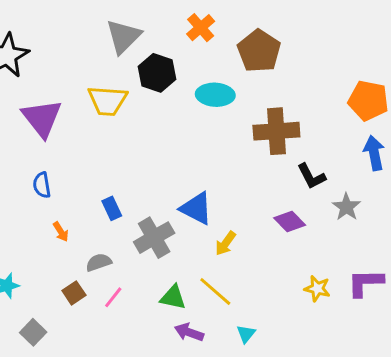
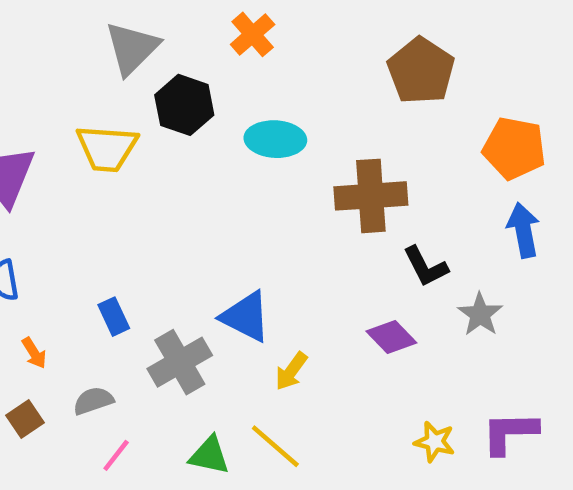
brown pentagon: (259, 51) -> (421, 71), moved
brown square: (74, 293) -> (25, 419), moved

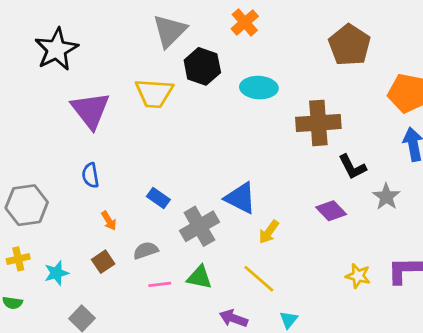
blue rectangle: (114, 317) -> (158, 198), turned -30
pink line: (116, 455) -> (160, 284), turned 45
green triangle: (209, 455) -> (199, 277), moved

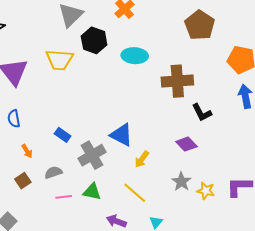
gray star: (386, 197) -> (181, 182), moved

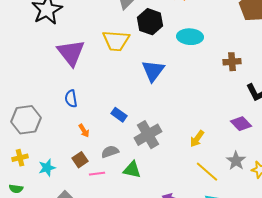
brown cross: (177, 81) -> (232, 62), size x0.6
blue triangle: (121, 135) -> (153, 71), moved, turned 40
green triangle: (92, 192) -> (132, 170), moved
yellow line: (135, 193) -> (207, 172), moved
pink line: (64, 197) -> (97, 174), moved

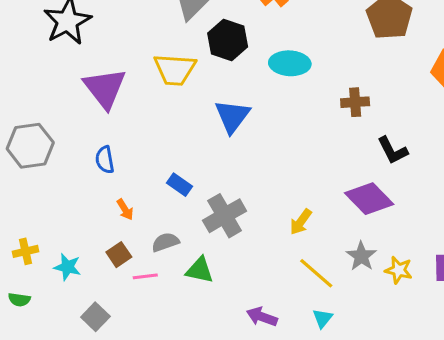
gray hexagon: (26, 120) -> (30, 146), moved
purple diamond: (241, 124) -> (369, 199), size x1.4
cyan star: (47, 168) -> (67, 267), turned 30

